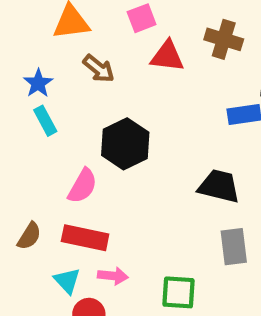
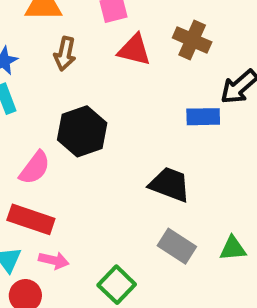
brown arrow: (99, 69) -> (65, 54), turned 56
gray rectangle: (234, 247) -> (177, 246), turned -57
green square: (178, 292) -> (117, 285), turned 33

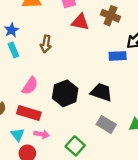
brown arrow: (65, 54) -> (46, 44), moved
black hexagon: (82, 131) -> (65, 93), moved

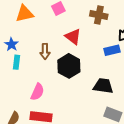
red triangle: (80, 22) -> (73, 37), moved, turned 36
cyan rectangle: (13, 50) -> (17, 62), turned 40
black hexagon: (65, 93) -> (69, 66), moved

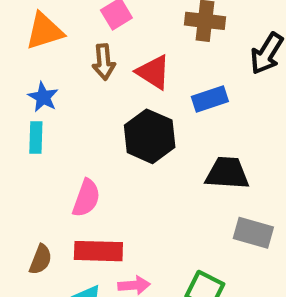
blue star: (11, 44) -> (43, 97), moved
blue rectangle: (112, 50) -> (210, 99), moved
brown arrow: (45, 51) -> (104, 62), moved

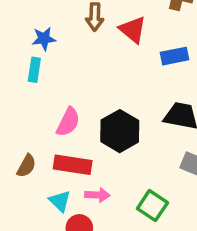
blue star: (43, 97) -> (44, 39), turned 30
black hexagon: (150, 136) -> (120, 131), moved

